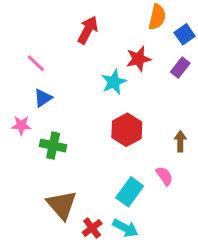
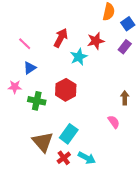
red arrow: (88, 30) -> (61, 38), moved
red hexagon: (127, 130) -> (66, 90), moved
cyan rectangle: (130, 192) -> (69, 134), moved

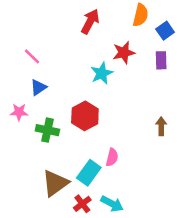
red arrow: (61, 38) -> (90, 22), moved
purple rectangle: (125, 47) -> (161, 60), turned -40
pink semicircle: (114, 122) -> (112, 157), moved, turned 48
brown triangle: (43, 142) -> (55, 183), turned 35

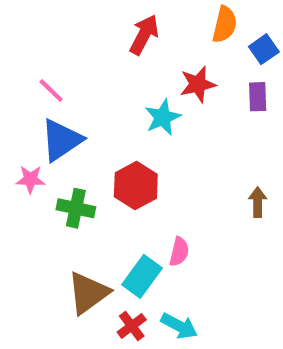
blue triangle: (38, 87) -> (61, 140), size x1.6

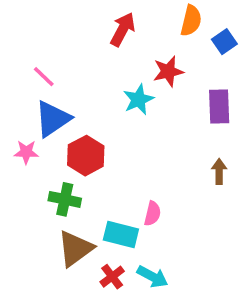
purple rectangle: (258, 97) -> (219, 106), moved, size x1.4
red hexagon: (136, 186) -> (86, 156), moved
green cross: (76, 208) -> (65, 199), moved
cyan rectangle: (142, 276) -> (121, 235), turned 68

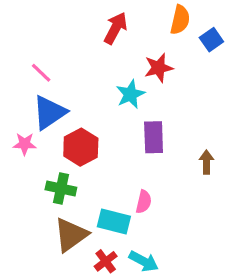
purple rectangle: (219, 106) -> (154, 137), moved

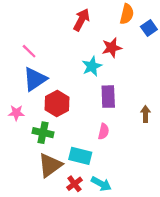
pink star: (25, 144) -> (16, 113), moved
pink semicircle: (144, 202) -> (104, 131), moved

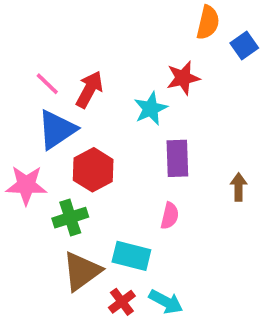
red arrow: (81, 20) -> (89, 89), moved
pink star: (16, 113) -> (26, 185), size x1.5
green cross: (43, 133) -> (70, 218), turned -30

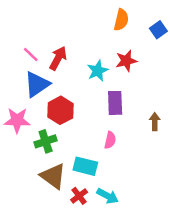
orange semicircle: (208, 22) -> (121, 20), moved
red star: (183, 78) -> (126, 61), moved
brown triangle: (82, 271) -> (53, 176), turned -48

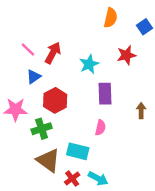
red star: (126, 61) -> (126, 55), moved
blue triangle: (37, 84) -> (34, 77), size x0.6

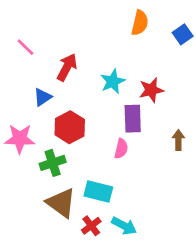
pink line: (28, 49) -> (25, 47), moved
red star: (126, 55) -> (151, 90), moved
pink semicircle: (100, 128) -> (121, 149), moved

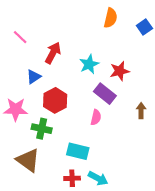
purple rectangle: (133, 119) -> (105, 94), turned -50
green cross: (53, 163) -> (42, 129), turned 30
brown triangle: (61, 203) -> (28, 160), moved
red cross: (91, 226) -> (72, 178), turned 35

